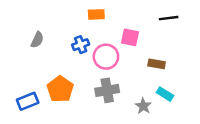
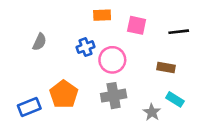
black line: (169, 18) -> (179, 32), moved
pink square: (130, 37) -> (137, 25), moved

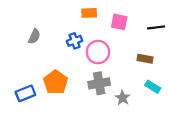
gray star: (152, 112) -> (123, 98), moved

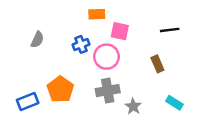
pink square: (119, 22) -> (120, 31), moved
brown rectangle: (145, 59) -> (157, 64), turned 56
cyan rectangle: (153, 87) -> (174, 103), moved

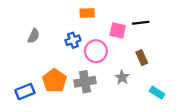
black line: (170, 30) -> (141, 23), moved
pink square: (120, 31) -> (118, 30), moved
gray cross: (108, 91) -> (85, 82), moved
gray star: (133, 106) -> (122, 77), moved

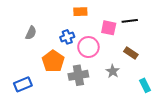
brown rectangle: (142, 58) -> (131, 53), turned -32
orange pentagon: (54, 81) -> (53, 61), moved
cyan rectangle: (157, 93) -> (145, 85), turned 32

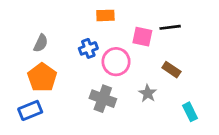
orange pentagon: (53, 61) -> (42, 77), moved
gray cross: (78, 75) -> (103, 99), turned 30

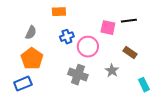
orange rectangle: (105, 15) -> (59, 12), moved

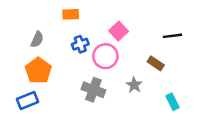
black line: (129, 21) -> (172, 36), moved
pink square: (108, 28) -> (119, 31), moved, turned 35

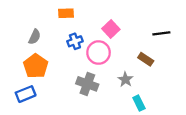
cyan rectangle: (172, 102) -> (139, 103), moved

